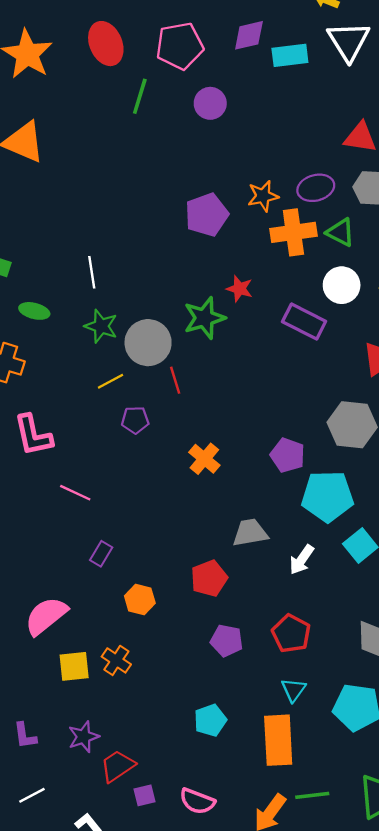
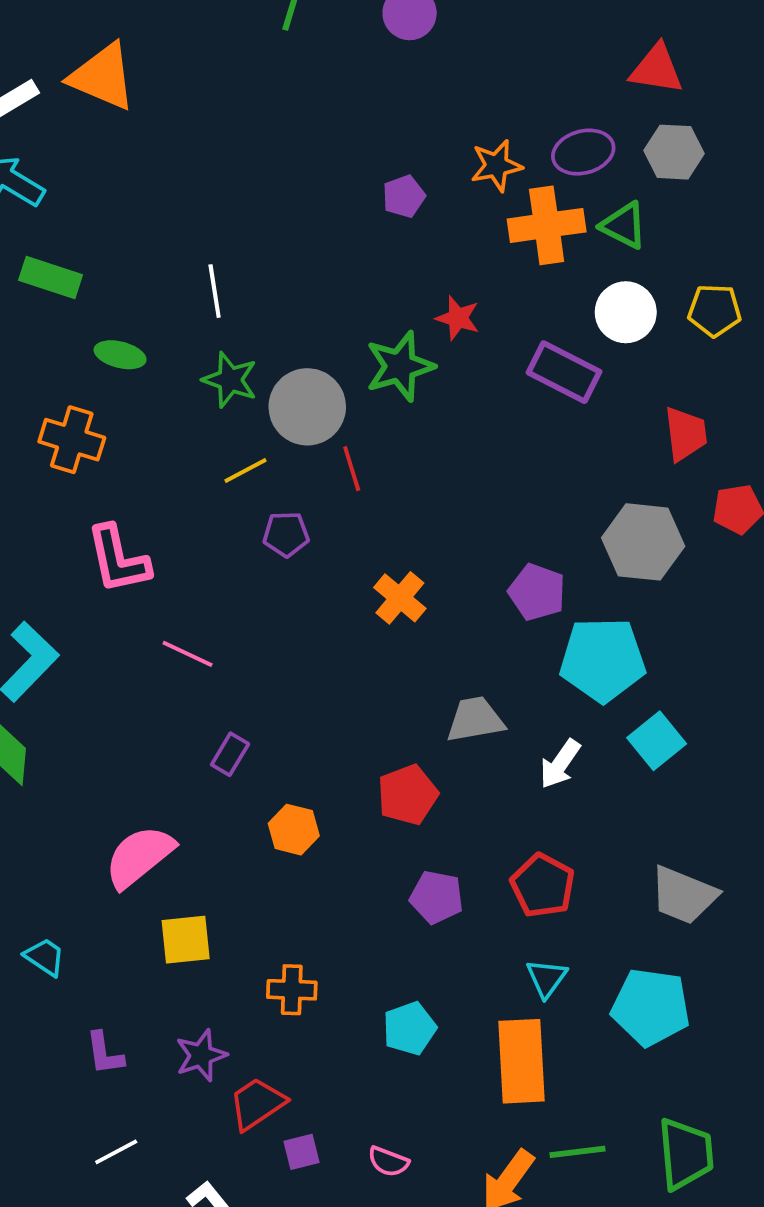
purple pentagon: (207, 215) -> (404, 196), size x0.6
orange cross: (116, 660) -> (292, 990), moved, turned -32
pink semicircle: (197, 801) -> (388, 1162), size x0.7

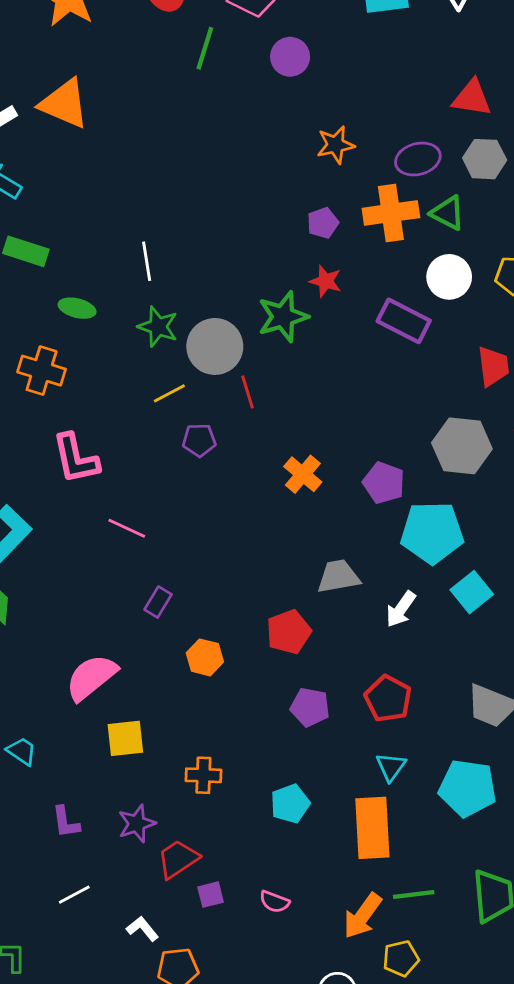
orange star: (496, 166) -> (336, 145), moved
purple pentagon: (404, 196) -> (323, 223), moved
orange cross: (400, 598) -> (303, 474), moved

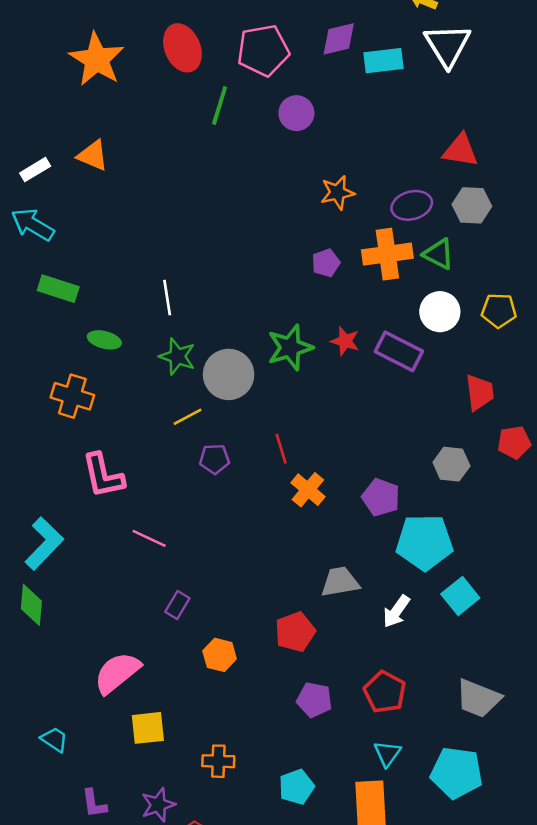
orange triangle: (64, 104) -> (93, 155), size x0.7
red star: (326, 281) -> (345, 341), moved
red line: (247, 392) -> (281, 449), moved
gray hexagon: (462, 446) -> (451, 464), size x0.7

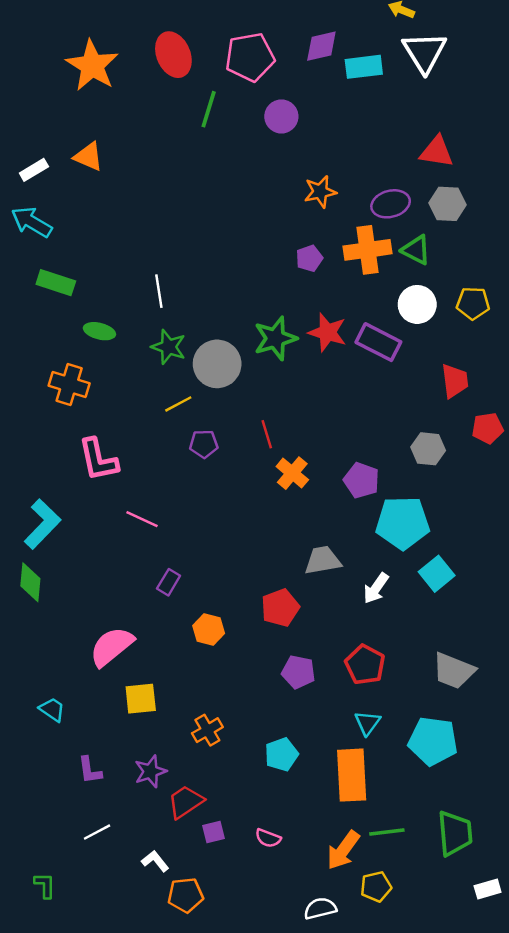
red star: (345, 341) -> (327, 332), size x1.4
orange cross: (218, 761) -> (207, 730), turned -32

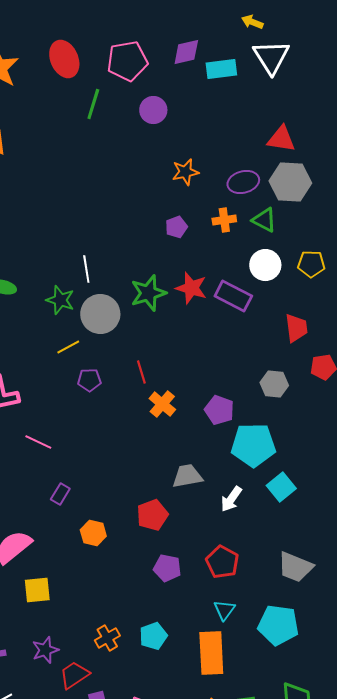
gray hexagon: (448, 204) -> (290, 182), size x1.4
orange cross: (367, 250) -> (224, 220), size x0.6
white line: (159, 291) -> (86, 269), moved
orange cross: (207, 730) -> (107, 638), moved

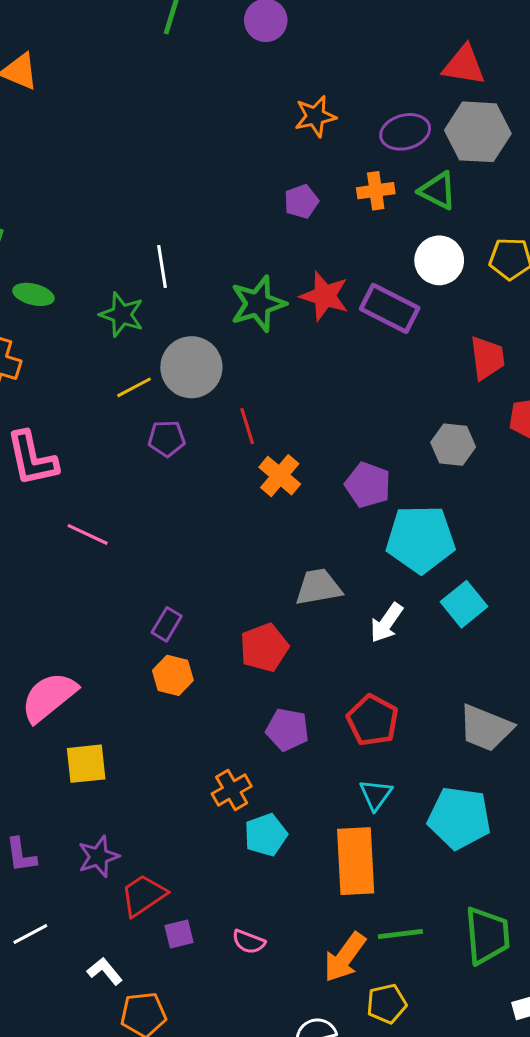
gray circle: (100, 314) -> (191, 367), moved
purple rectangle: (60, 494) -> (167, 624), moved
orange cross: (107, 638) -> (232, 790), moved

